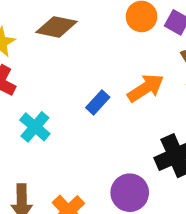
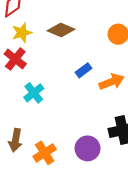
blue rectangle: (98, 102) -> (83, 70), moved

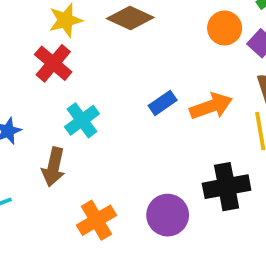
blue rectangle: (83, 70) -> (163, 103), moved
brown arrow: (15, 140) -> (54, 167), moved

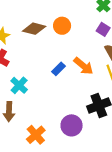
orange circle: (225, 28) -> (62, 26), moved
orange arrow: (211, 106) -> (83, 66), turned 70

